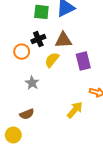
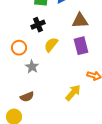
brown triangle: (63, 40) -> (80, 21), moved
orange circle: (22, 52) -> (19, 48), moved

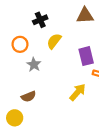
purple rectangle: (81, 46) -> (86, 56), moved

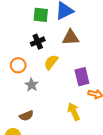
brown triangle: (85, 16) -> (71, 37), moved
yellow arrow: (78, 92) -> (74, 112), turned -66

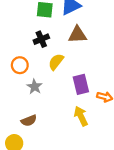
purple rectangle: (82, 77) -> (81, 84), moved

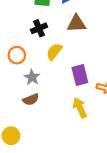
brown semicircle: (29, 121) -> (31, 100), moved

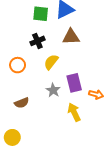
gray star: (32, 77) -> (53, 90), moved
brown semicircle: (31, 100) -> (22, 103), moved

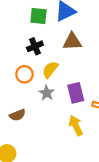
orange circle: (18, 65) -> (24, 74), moved
gray star: (53, 90) -> (47, 93), moved

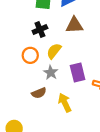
brown semicircle: (17, 115) -> (39, 93), moved
yellow arrow: (76, 126) -> (65, 103), moved

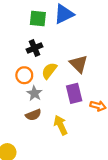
brown triangle: (74, 25) -> (79, 64), moved, turned 48
gray star: (51, 73) -> (34, 93), moved

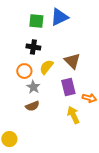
black cross: (34, 48) -> (33, 47), turned 32
yellow arrow: (61, 125) -> (73, 115), moved

